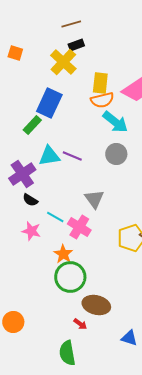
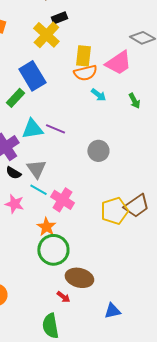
blue rectangle: (49, 103) -> (32, 76), turned -56
cyan arrow: (115, 122) -> (98, 95), size x0.6
gray circle: (116, 154) -> (98, 151), moved
gray triangle: (94, 199) -> (36, 169), moved
blue triangle: (129, 338) -> (112, 311), turned -30

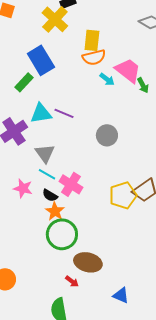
pink trapezoid: (118, 63) -> (128, 70), moved, turned -108
black semicircle: (13, 173) -> (50, 195), moved
blue triangle: (112, 311) -> (121, 295), turned 36

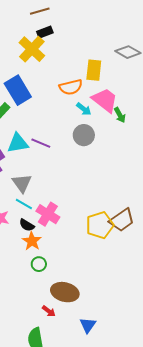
yellow rectangle: (92, 40) -> (94, 70), moved
gray circle: (107, 135) -> (84, 135), moved
green circle: (62, 234) -> (39, 264), size x0.5
blue triangle: (121, 295) -> (88, 325), moved, turned 42

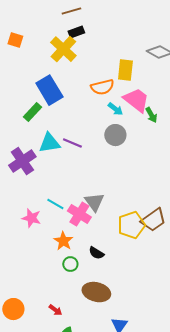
gray triangle: (22, 183) -> (94, 202), moved
black semicircle: (27, 225) -> (96, 253), moved
red arrow: (49, 311) -> (55, 310), moved

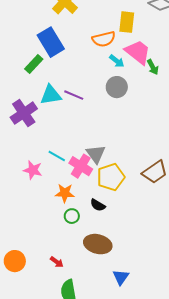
yellow pentagon: (131, 225) -> (111, 177), moved
orange star: (63, 241) -> (65, 193), turned -30

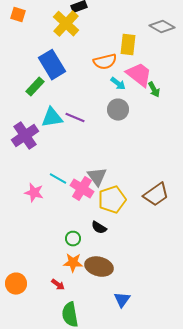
orange star: (65, 193) -> (73, 263), moved

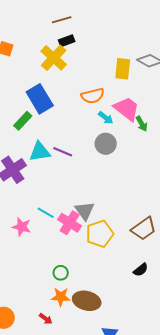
yellow rectangle: (128, 45) -> (123, 69), moved
black semicircle: (99, 228) -> (141, 270), moved, turned -70

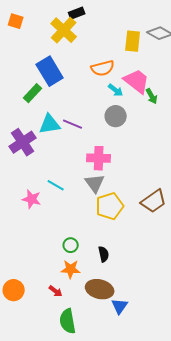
pink cross: (70, 223) -> (99, 158), moved, turned -30
black semicircle: (141, 270) -> (104, 254), moved, turned -63
brown ellipse: (87, 301) -> (100, 289), moved

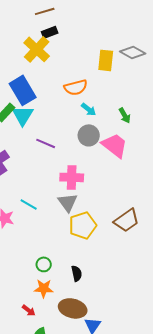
pink trapezoid: (137, 81) -> (115, 145), moved
cyan triangle: (50, 124) -> (23, 115), moved, turned -50

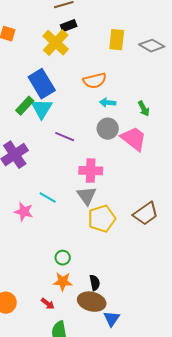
yellow rectangle: (106, 60) -> (117, 40), moved
cyan arrow: (89, 109) -> (108, 103), turned 147
black semicircle: (77, 273) -> (95, 283), moved

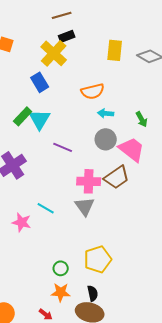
blue rectangle: (42, 84) -> (40, 82), moved, size x0.7
brown trapezoid: (146, 214) -> (117, 177), moved
yellow pentagon: (102, 219) -> (98, 259), moved

